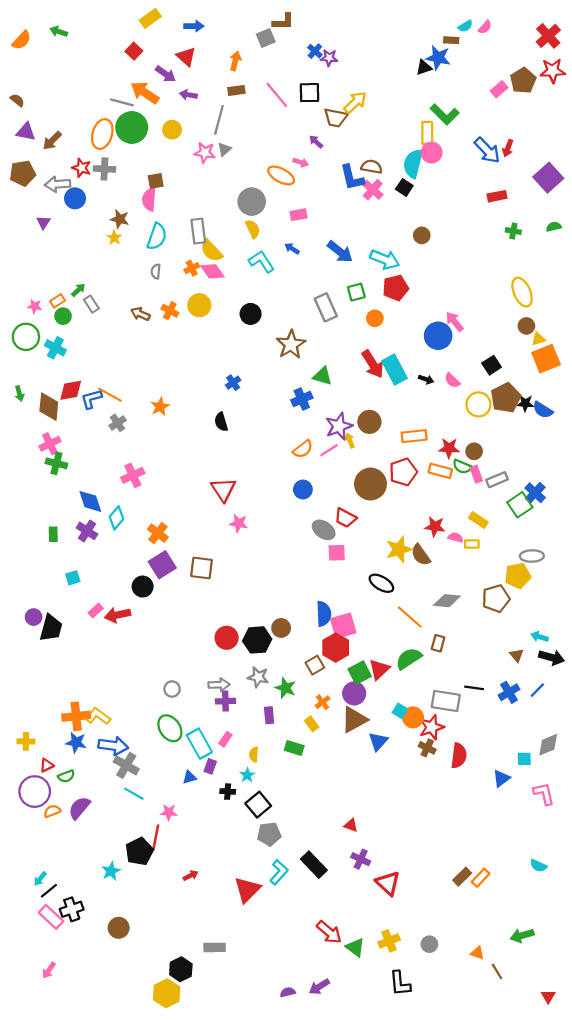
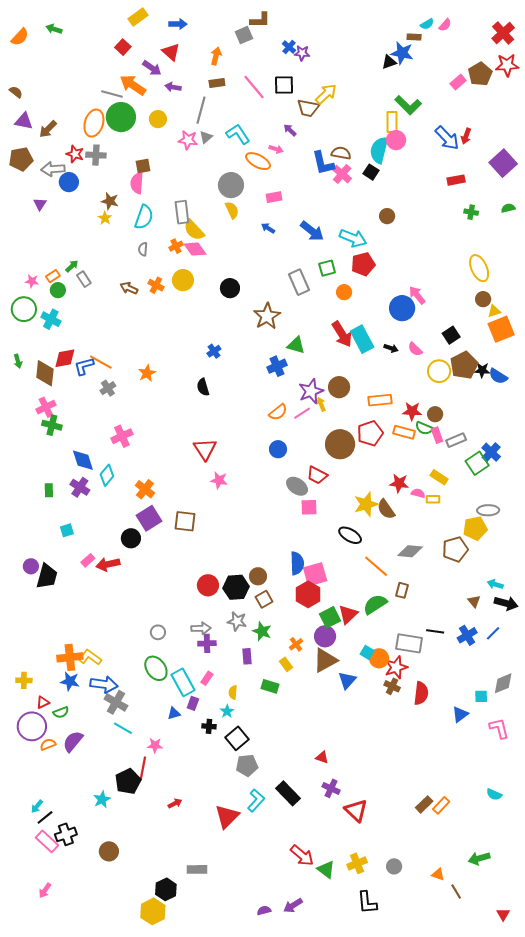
cyan L-shape: (261, 262) -> (238, 134), moved
brown square: (315, 665) -> (264, 599), moved

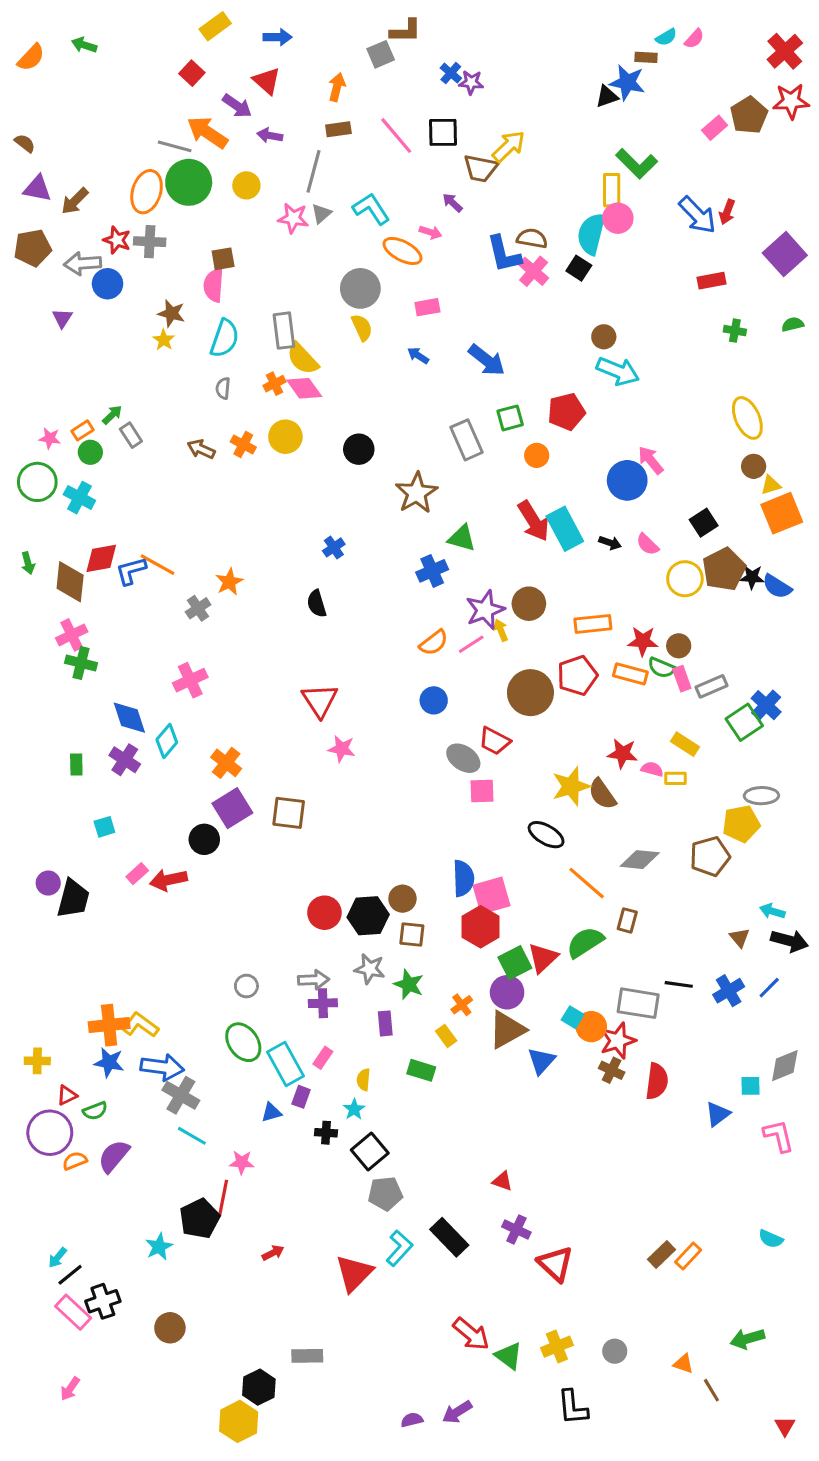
cyan arrow: (353, 238) -> (618, 371), moved
gray cross: (108, 388) -> (198, 608), moved
brown square: (264, 599) -> (412, 935), turned 36

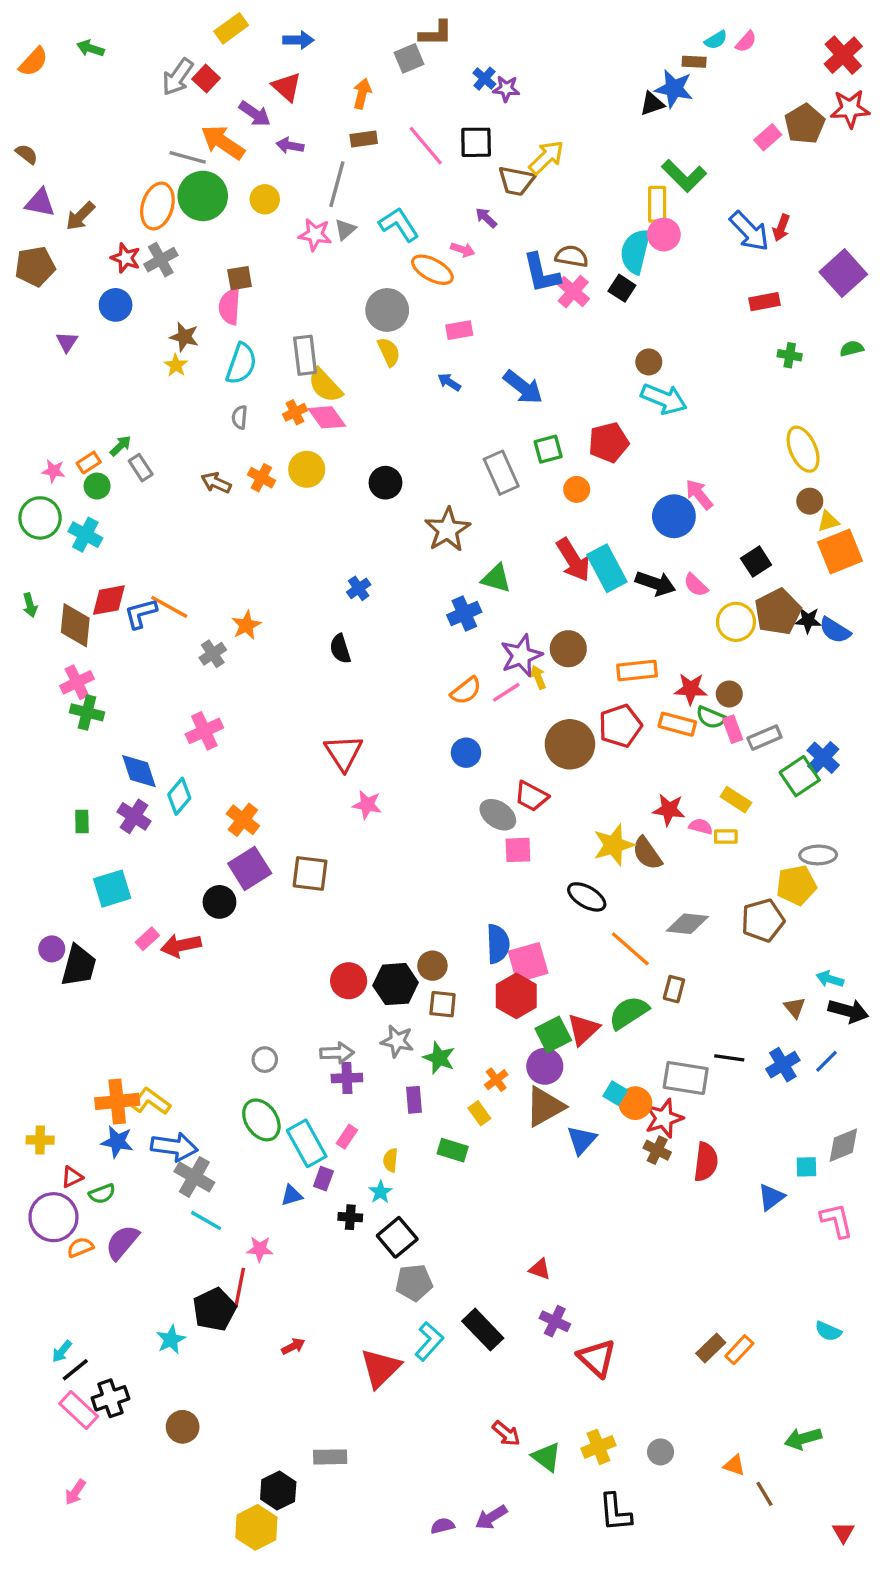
gray cross: (150, 242) -> (161, 260), turned -32
gray arrow: (83, 263) -> (178, 77), moved, turned -51
black arrow: (610, 543) -> (655, 583), size x1.6
cyan square: (104, 827) -> (112, 889), size x1.6
red arrow: (471, 1334) -> (506, 1434), size x0.7

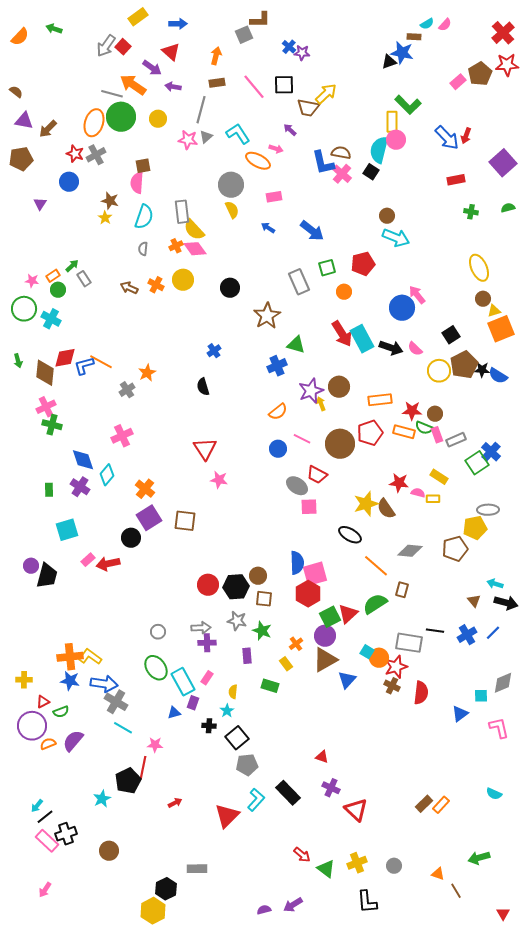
pink line: (506, 692) -> (302, 439), moved, turned 60

